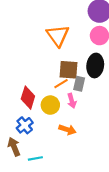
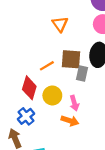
orange triangle: (58, 36) -> (60, 24), size x0.7
orange line: (61, 84) -> (47, 66), moved
pink arrow: (72, 101) -> (74, 103), moved

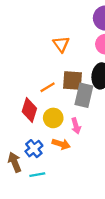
gray rectangle: (82, 74) -> (84, 95), size x1.5
blue cross: (26, 116) -> (34, 149), moved
orange arrow: (70, 121) -> (61, 144), moved

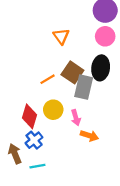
brown square: (73, 80) -> (72, 72), turned 30
red diamond: (29, 110) -> (30, 116), moved
orange arrow: (61, 144) -> (89, 136), moved

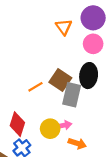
orange triangle: (61, 36) -> (64, 27), moved
yellow circle: (53, 110) -> (50, 129), moved
pink arrow: (76, 118) -> (64, 125), turned -84

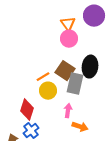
pink circle: (93, 44) -> (69, 39), moved
pink arrow: (64, 125) -> (68, 111), turned -72
yellow circle: (50, 129) -> (48, 91), moved

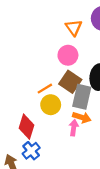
pink circle: (69, 39) -> (68, 55), moved
orange arrow: (80, 127) -> (82, 117), moved

